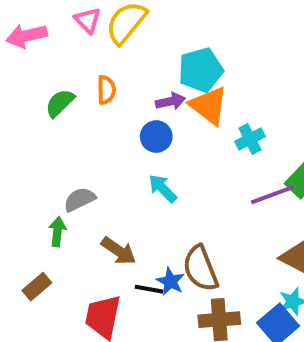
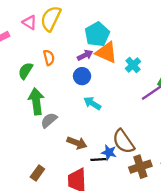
green arrow: (57, 232) -> (36, 101), moved, size x1.6

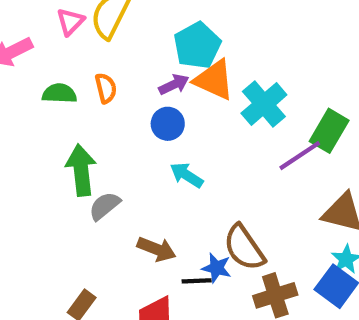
pink triangle: (30, 22) -> (70, 22), turned 42
cyan cross: (133, 65) -> (264, 104), size x1.5
green semicircle: (25, 71) -> (59, 94), moved, turned 60

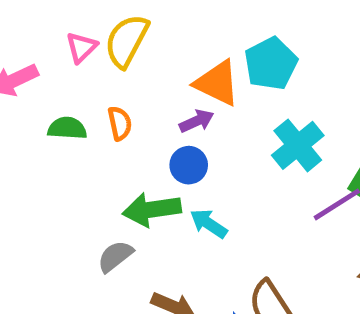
cyan pentagon: (197, 45) -> (271, 64), moved
orange triangle: (214, 80) -> (217, 83), moved
green arrow: (81, 170) -> (152, 210), moved, turned -93

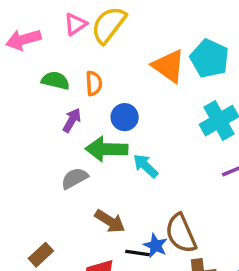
cyan pentagon: (271, 64) -> (210, 59), turned -30
purple arrow: (197, 121) -> (72, 120), moved, turned -45
blue circle: (189, 165) -> (125, 117), moved

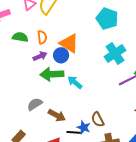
orange triangle: (169, 66) -> (69, 43), moved
purple arrow: (72, 120) -> (40, 56), moved, turned 40
gray semicircle: (75, 178) -> (35, 104), moved
brown semicircle: (181, 233) -> (98, 120), size x0.7

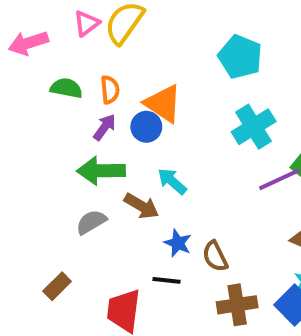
purple arrow: (40, 56) -> (105, 127), turned -32
green arrow: (52, 74) -> (101, 171), moved
brown arrow: (57, 115) -> (141, 206), moved
blue star: (84, 127) -> (178, 243), moved

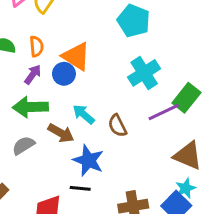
blue star: (178, 243) -> (88, 160), size x1.5
brown semicircle: (215, 256) -> (117, 126), moved

